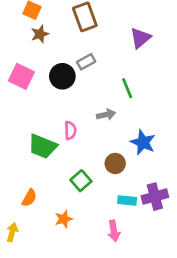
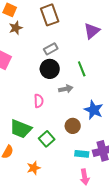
black circle: (62, 76) -> (50, 69), moved
green trapezoid: (43, 146) -> (21, 129), moved
pink arrow: (114, 231) -> (85, 177), moved

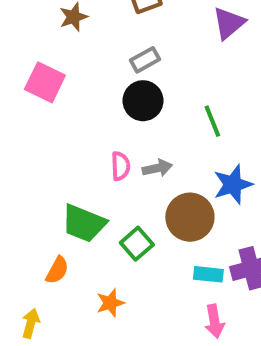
green line: (82, 69) -> (212, 121), moved
gray arrow: (66, 89) -> (157, 168), moved
blue star: (94, 110) -> (233, 184), turned 30
brown circle: (73, 126) -> (190, 217), size x1.5

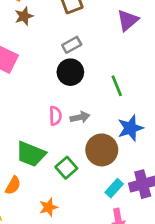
cyan rectangle: (208, 274) -> (114, 188), turned -54

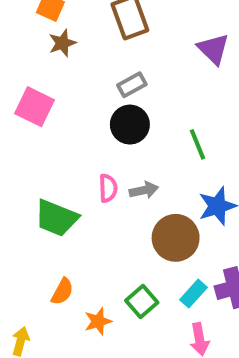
purple triangle: (128, 20) -> (213, 49), turned -35
green trapezoid: (31, 154) -> (56, 218), moved
green square: (66, 168) -> (142, 301), moved
orange semicircle: (13, 185) -> (62, 292), moved

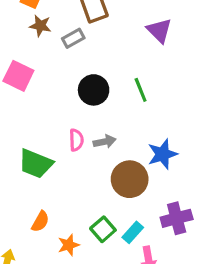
brown star: (62, 43) -> (40, 26), turned 30
gray rectangle: (132, 85) -> (73, 38), moved
green line: (197, 144) -> (141, 90), moved
cyan rectangle: (193, 294) -> (133, 232), moved

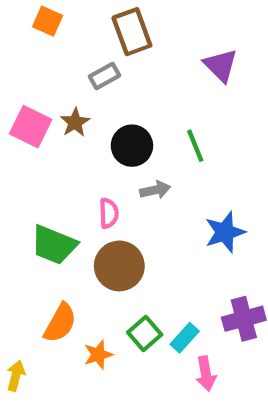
brown star: (40, 26) -> (75, 122), moved, turned 30
gray arrow: (105, 142) -> (155, 190), moved
brown circle: (130, 179) -> (119, 266), moved
orange semicircle: (40, 221) -> (60, 323), size x1.4

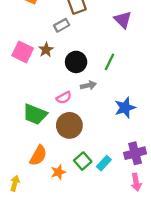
green line: (195, 146) -> (109, 62), turned 48
pink semicircle: (109, 213) -> (64, 98), turned 64
pink arrow: (206, 374) -> (136, 182), moved

